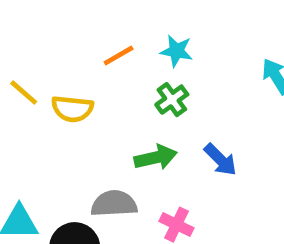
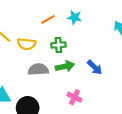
green cross: (172, 100) -> (58, 45), moved, turned 32
gray semicircle: (114, 204) -> (38, 69), moved

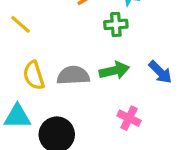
yellow semicircle: (27, 44) -> (34, 75), moved, turned 66
green cross: (58, 45) -> (116, 24), moved

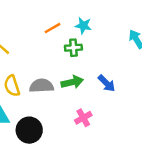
pink cross: (129, 118) -> (83, 118), turned 35

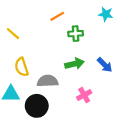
cyan star: (83, 26) -> (106, 14), moved
gray semicircle: (41, 86) -> (48, 81), moved

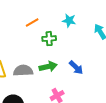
cyan star: (106, 14) -> (69, 21), moved
gray semicircle: (48, 81) -> (23, 71), moved

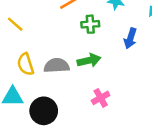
blue arrow: (76, 68) -> (130, 38), moved, turned 63

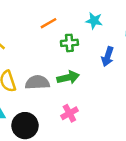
pink cross: (101, 98) -> (69, 113), moved

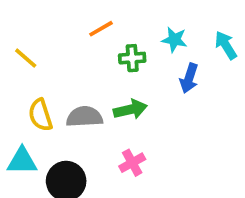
cyan star: (94, 21) -> (174, 40), moved

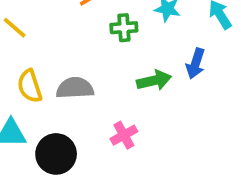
blue arrow: (189, 78) -> (196, 64), moved
green arrow: (130, 109) -> (154, 80), moved

